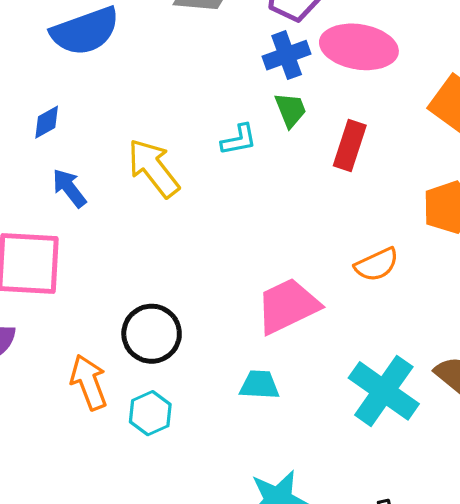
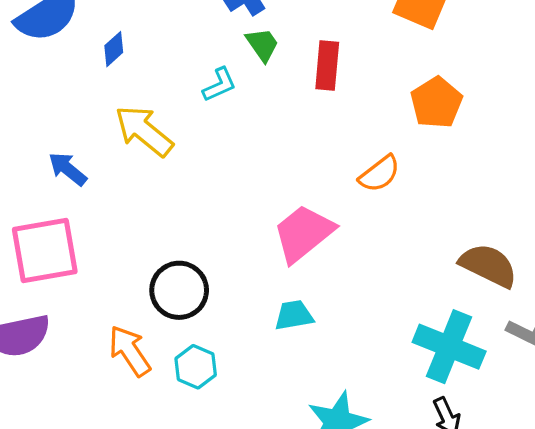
blue diamond: (47, 122) -> (114, 49), moved
cyan cross: (384, 391) -> (449, 347), moved

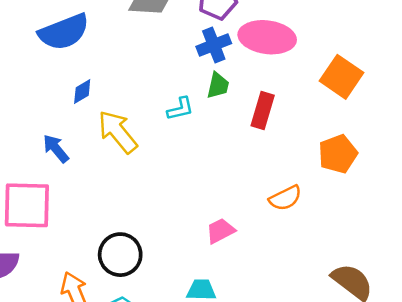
green trapezoid: (262, 45) -> (218, 85), turned 36
blue diamond: (114, 49) -> (82, 92), moved
pink trapezoid: (303, 233) -> (220, 231), size x0.6

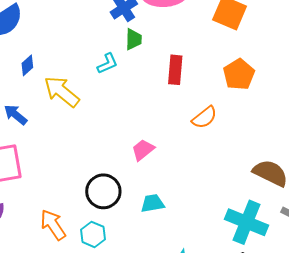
red rectangle: (263, 110) -> (175, 70), moved
pink trapezoid: (220, 231) -> (143, 150), moved
black circle: (120, 255) -> (103, 191), moved

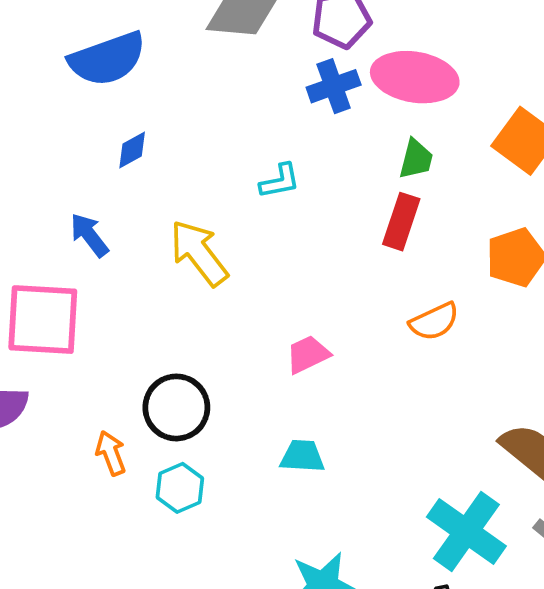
green trapezoid: (133, 39) -> (416, 159), moved
yellow arrow: (62, 92) -> (199, 253), moved
black circle: (103, 191) -> (176, 407), moved
orange arrow: (53, 225) -> (111, 453), size x0.7

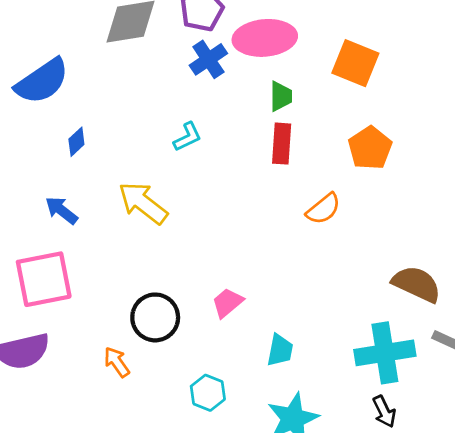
pink trapezoid: (308, 354) -> (228, 303), moved
cyan trapezoid: (302, 456) -> (280, 350), moved, turned 112
cyan hexagon: (180, 488) -> (208, 393), moved
cyan cross: (466, 532) -> (385, 353), turned -30

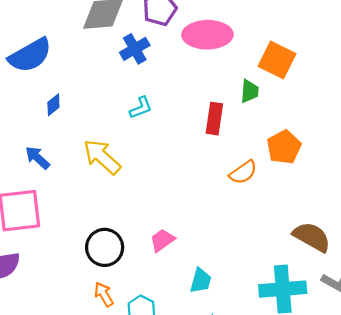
blue cross: (208, 59) -> (135, 49), moved
green trapezoid: (281, 96) -> (250, 91), moved
orange pentagon: (370, 148) -> (284, 147), moved
orange arrow: (117, 362) -> (104, 294), moved

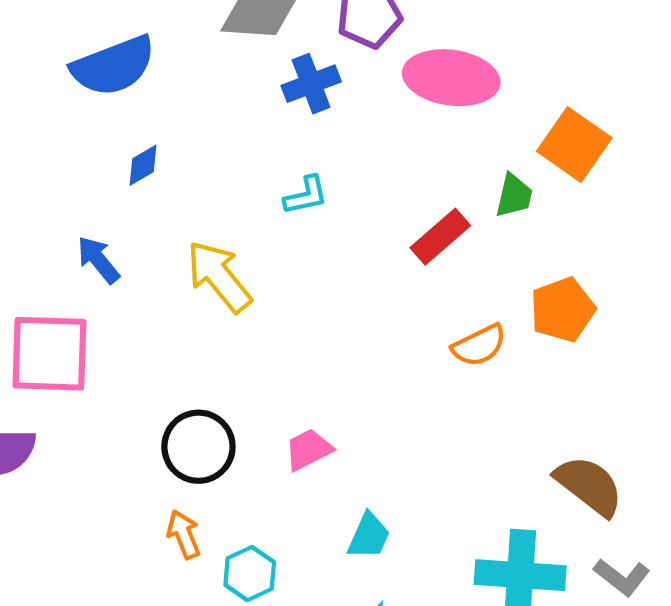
red rectangle: (214, 119) -> (440, 237), turned 32

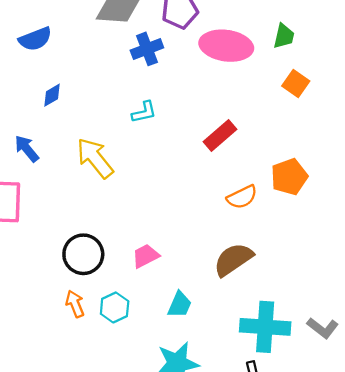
blue semicircle: (113, 66) -> (35, 39), size x0.7
orange square: (574, 145) -> (296, 83), size x0.7
green trapezoid: (514, 196) -> (284, 36), moved
brown semicircle: (589, 486) -> (233, 259), moved, turned -72
cyan hexagon: (250, 574) -> (115, 307), moved

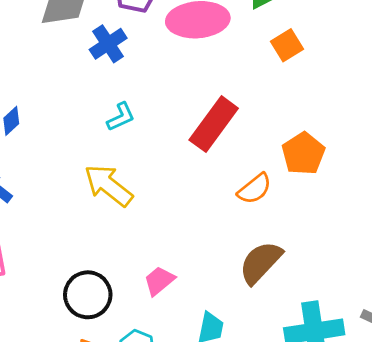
orange square: (296, 83) -> (287, 45), turned 36
red rectangle: (220, 135) -> (214, 124), size x1.4
yellow arrow: (95, 158) -> (108, 185), moved

